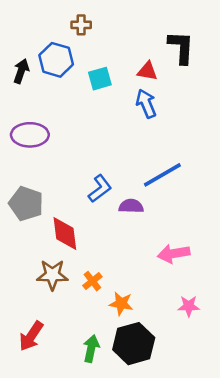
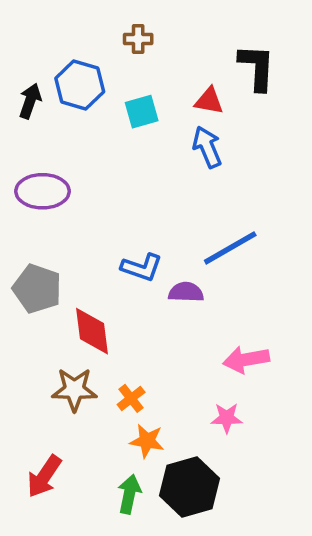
brown cross: (81, 25) -> (138, 39), moved
blue L-shape: (100, 189) -> (142, 267), turned 56
orange star: (121, 304) -> (147, 441), moved
pink star: (189, 306) -> (227, 418), moved

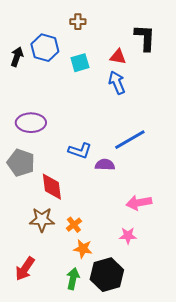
purple ellipse: (43, 191) -> (31, 123), moved

